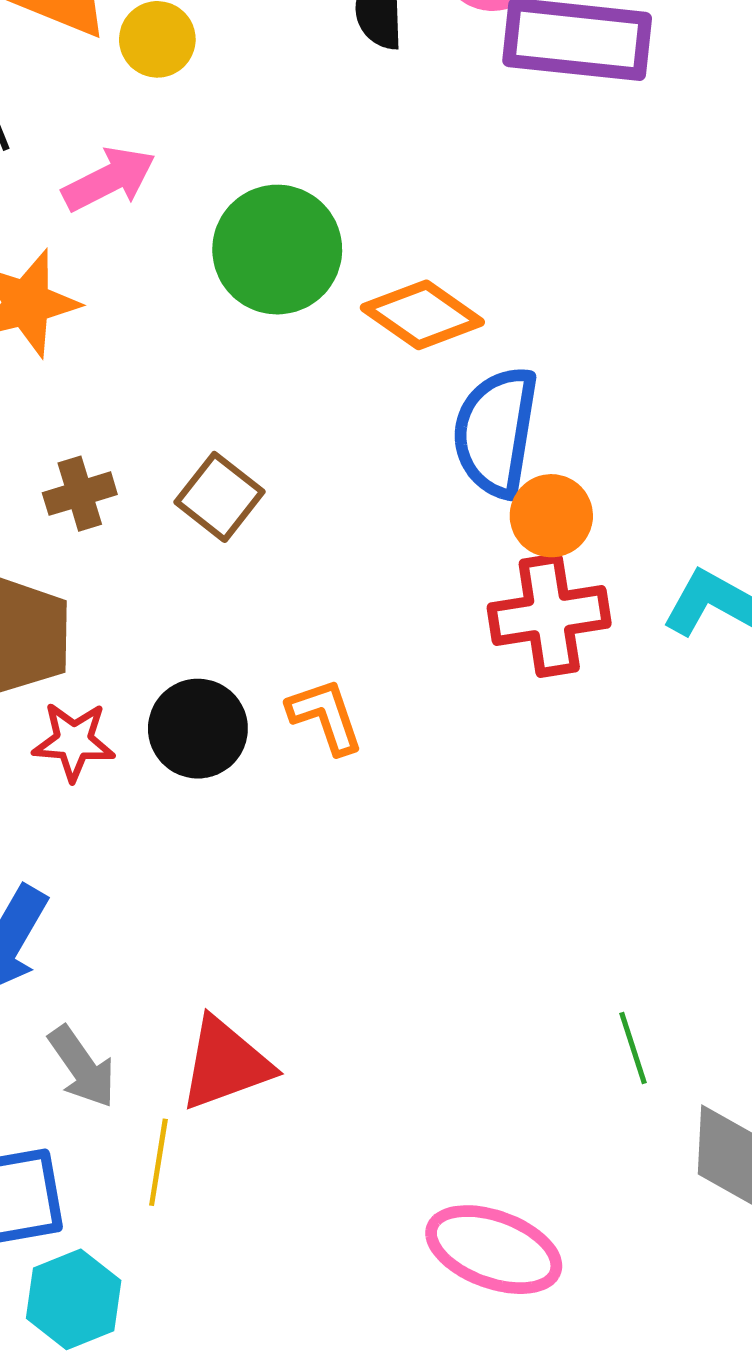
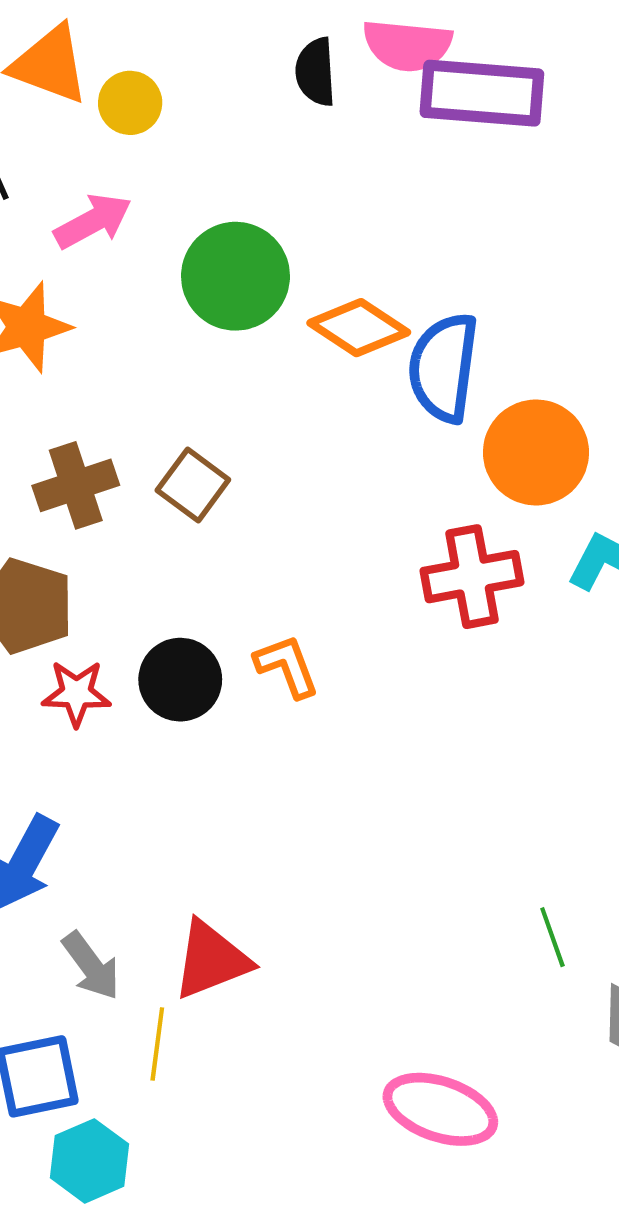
blue semicircle: (496, 432) -> (443, 368), moved
brown cross: (80, 494) -> (76, 485), size x1.4
orange circle: (551, 516) -> (536, 452), moved, size x1.5

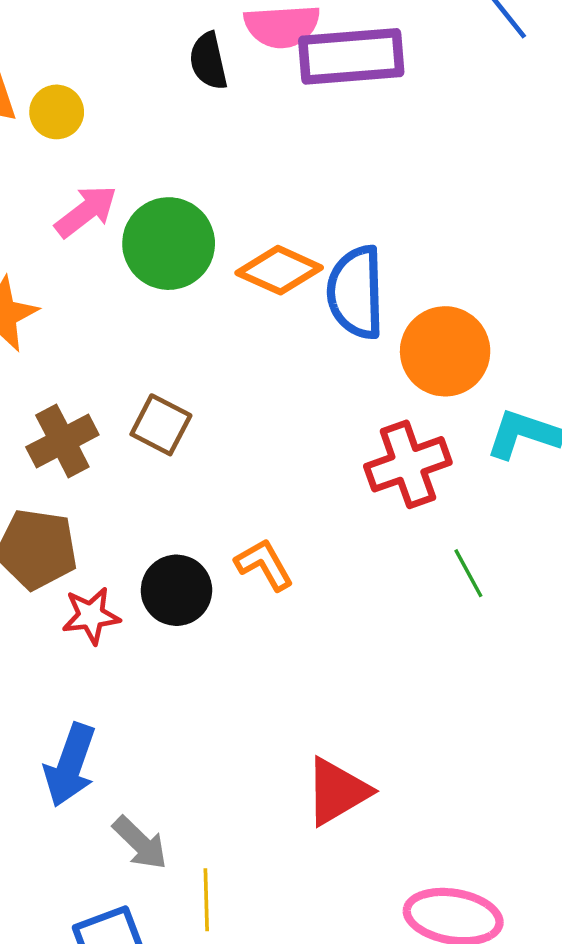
pink arrow: (93, 221) -> (86, 211), moved
green line: (552, 937) -> (468, 573), moved
red triangle: (211, 960) -> (337, 791), moved

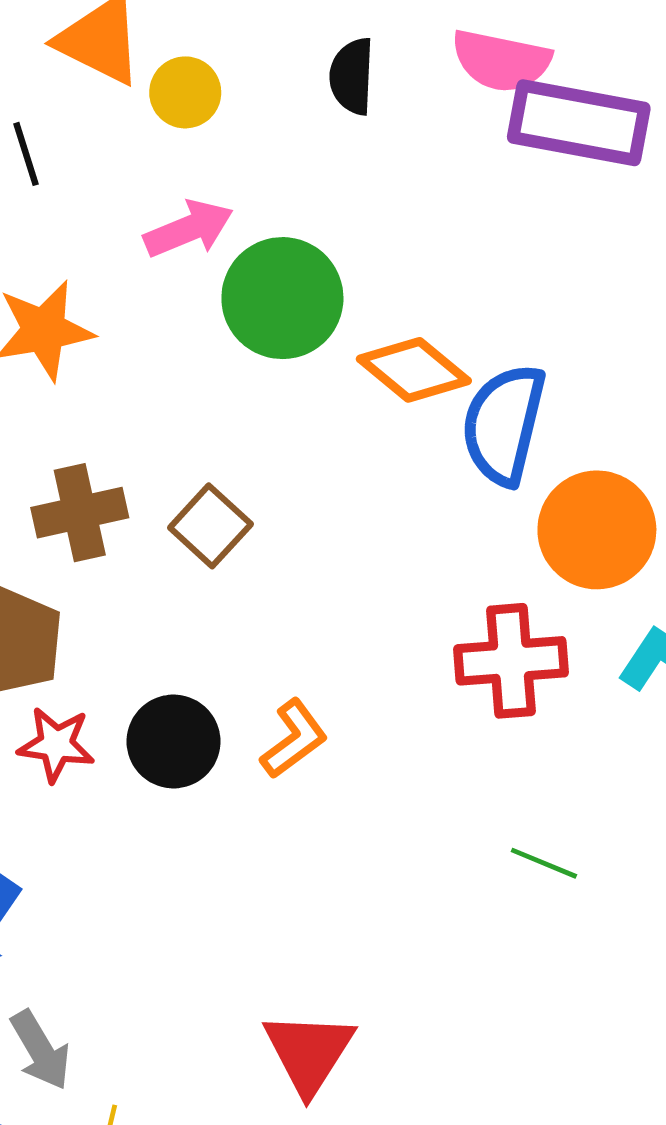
black semicircle: (208, 61) -> (352, 76), moved
orange L-shape: (264, 565) -> (294, 739), turned 68
green line: (468, 573) -> (544, 863), moved, turned -54
red triangle: (337, 791) -> (309, 1052), turned -42

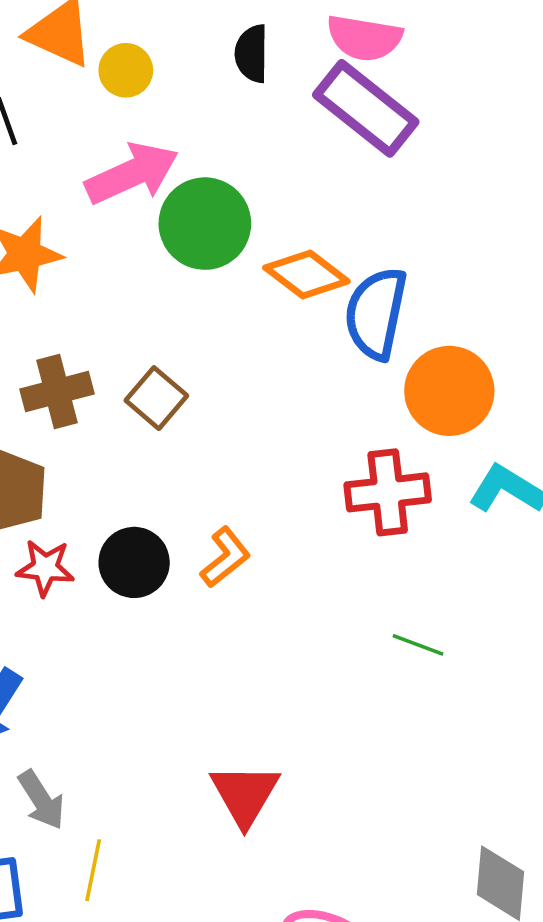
purple rectangle: (579, 123) -> (366, 108), moved, turned 30
pink arrow: (189, 229) -> (132, 174), size x1.4

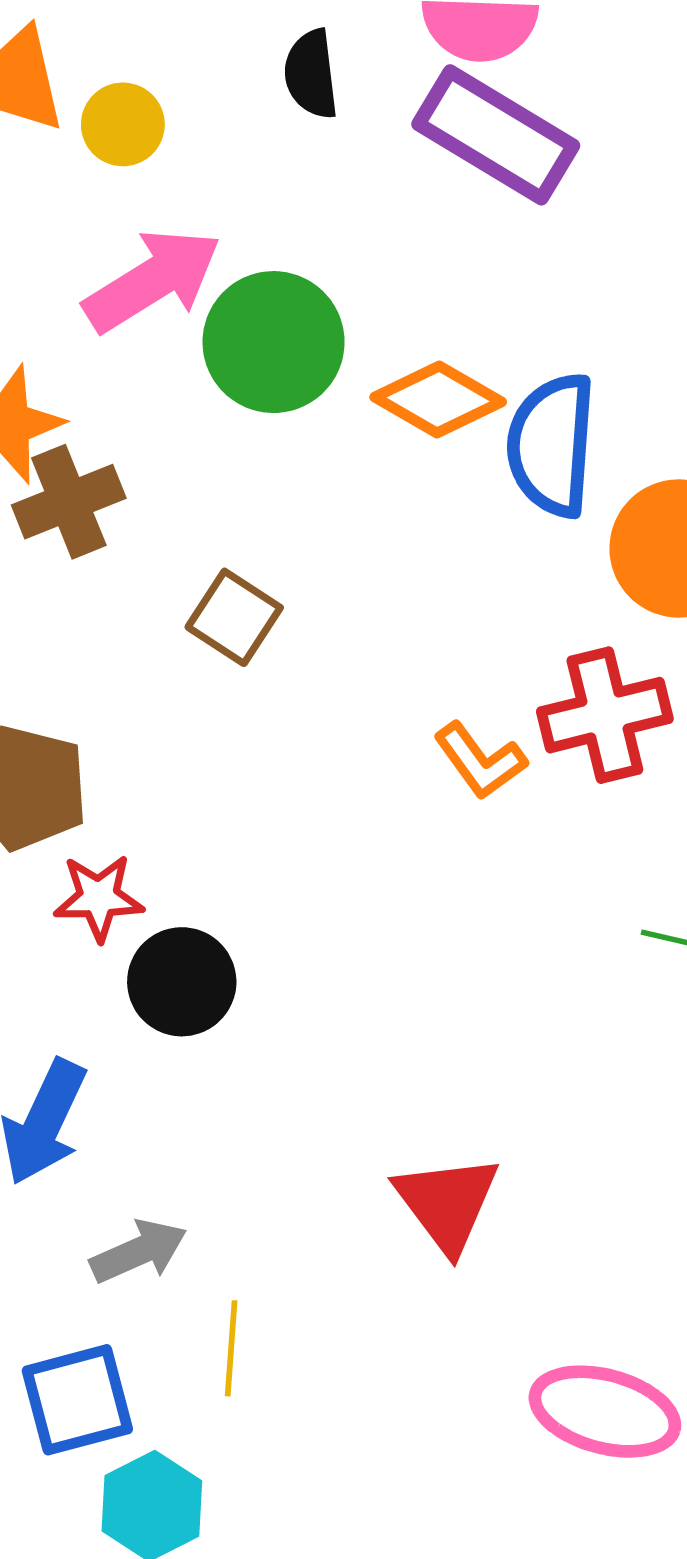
brown cross: (57, 392) -> (69, 502), moved
orange L-shape: (225, 557) -> (480, 761), moved, turned 100
black circle: (134, 562) -> (182, 982), moved
gray arrow: (41, 800) -> (139, 1252), turned -74

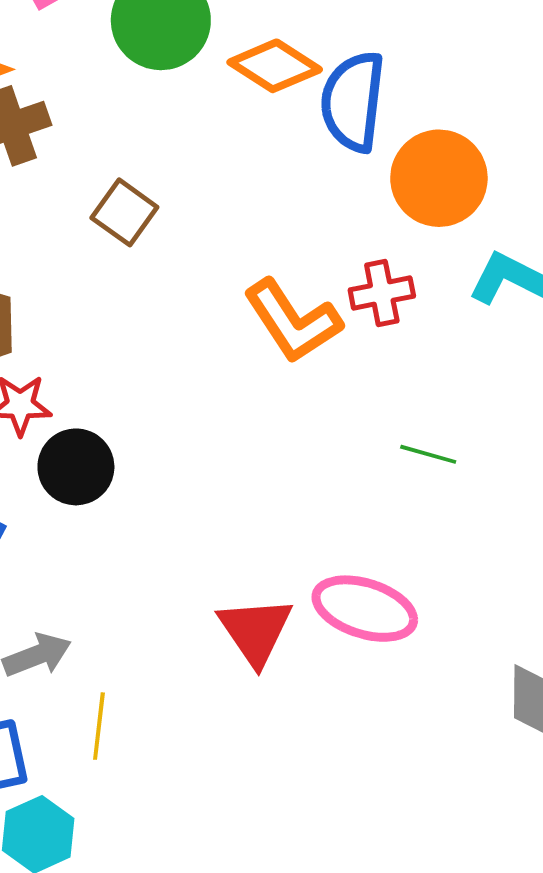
red cross: (605, 715) -> (382, 293), size x0.7
orange L-shape: (480, 761) -> (293, 321), size x1.5
pink ellipse: (605, 1412) -> (365, 609), moved

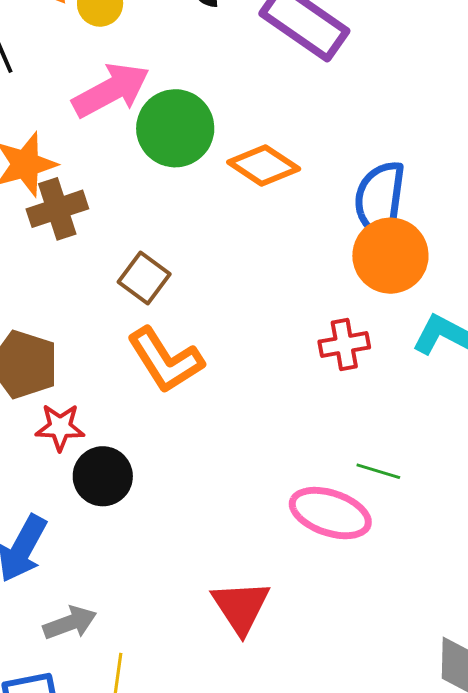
blue semicircle: (353, 101) -> (380, 200), moved
orange L-shape: (293, 321) -> (165, 360), moved
pink ellipse: (365, 609) -> (330, 513), moved

